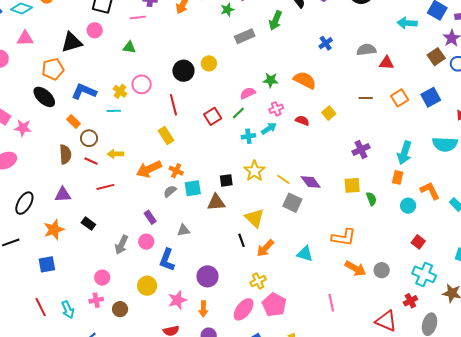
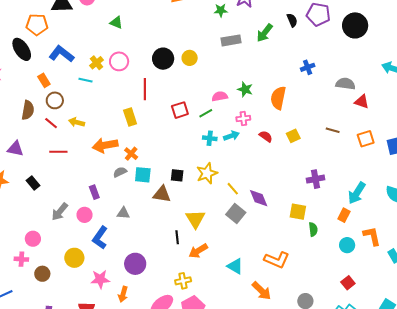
orange semicircle: (305, 80) -> (278, 98), turned -120
orange arrow: (355, 268) -> (261, 291), moved

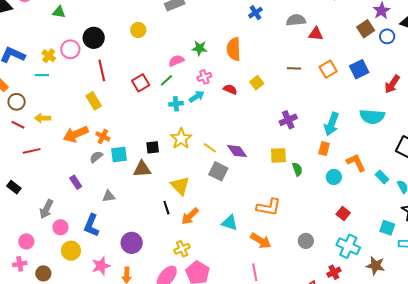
black circle: (163, 59) -> (94, 38), moved
pink circle: (85, 215) -> (60, 227), moved

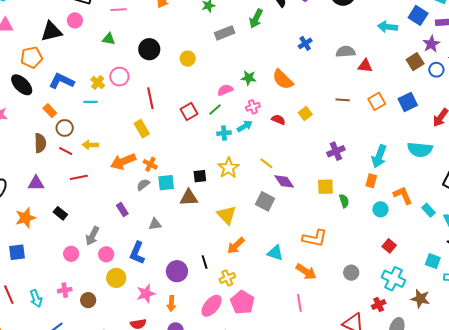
black circle: (94, 38) -> (149, 49), moved
orange semicircle: (234, 49) -> (283, 79), turned -45
yellow line: (210, 148) -> (266, 163), moved
black line: (166, 208) -> (205, 262), moved
pink circle: (26, 241) -> (71, 254), moved

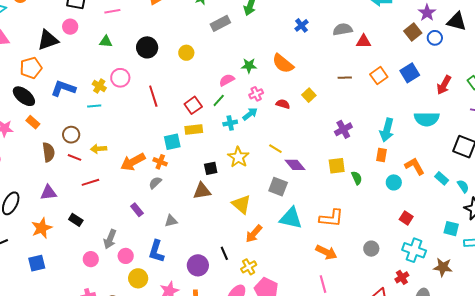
orange rectangle: (50, 111) -> (33, 122), moved
yellow rectangle: (142, 129) -> (194, 129), moved, turned -60
cyan square: (166, 183) -> (172, 142), moved
cyan triangle: (275, 253) -> (291, 218), moved, size x1.4

